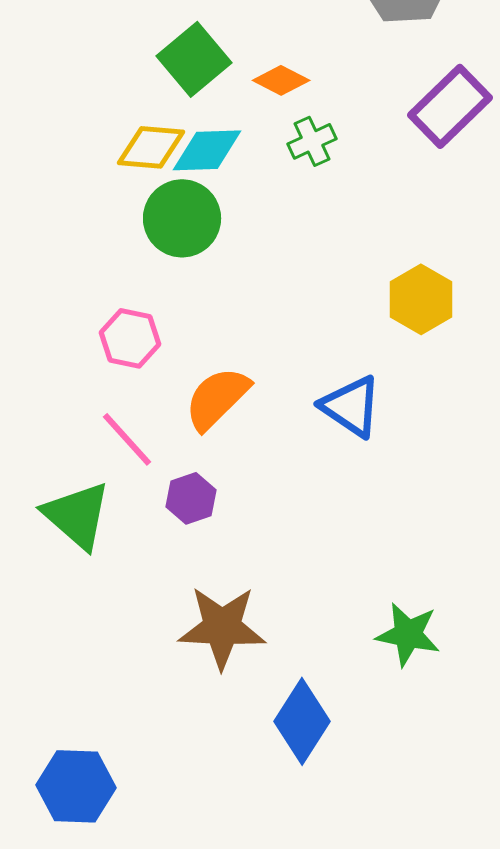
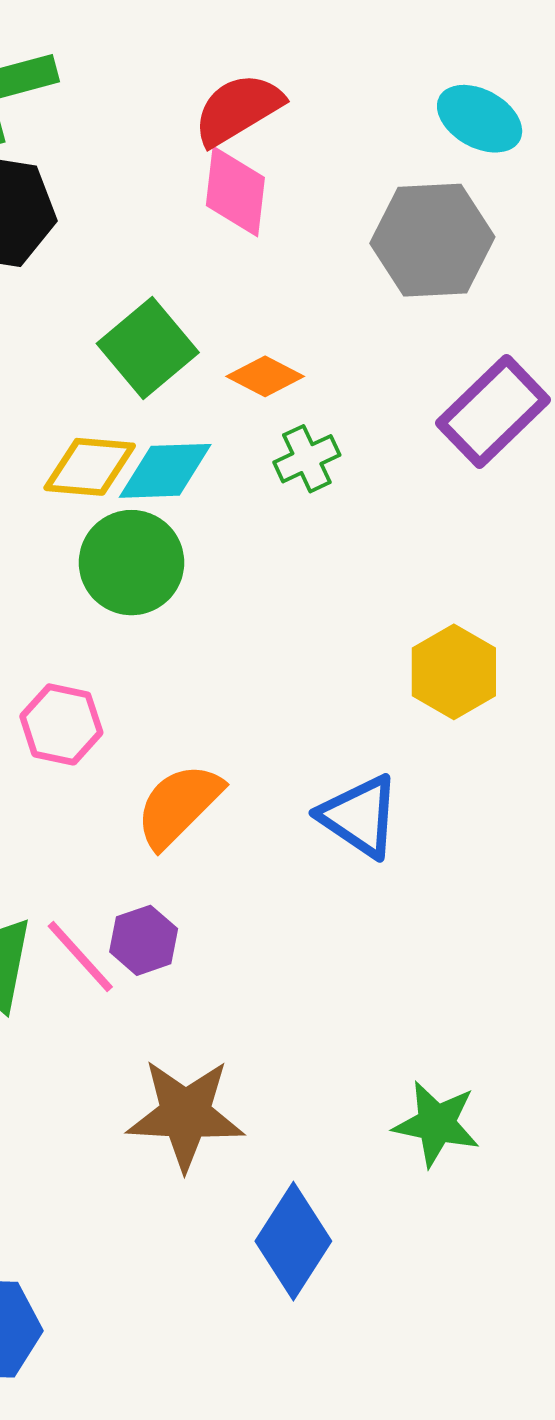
pink line: (127, 439) -> (80, 957), moved

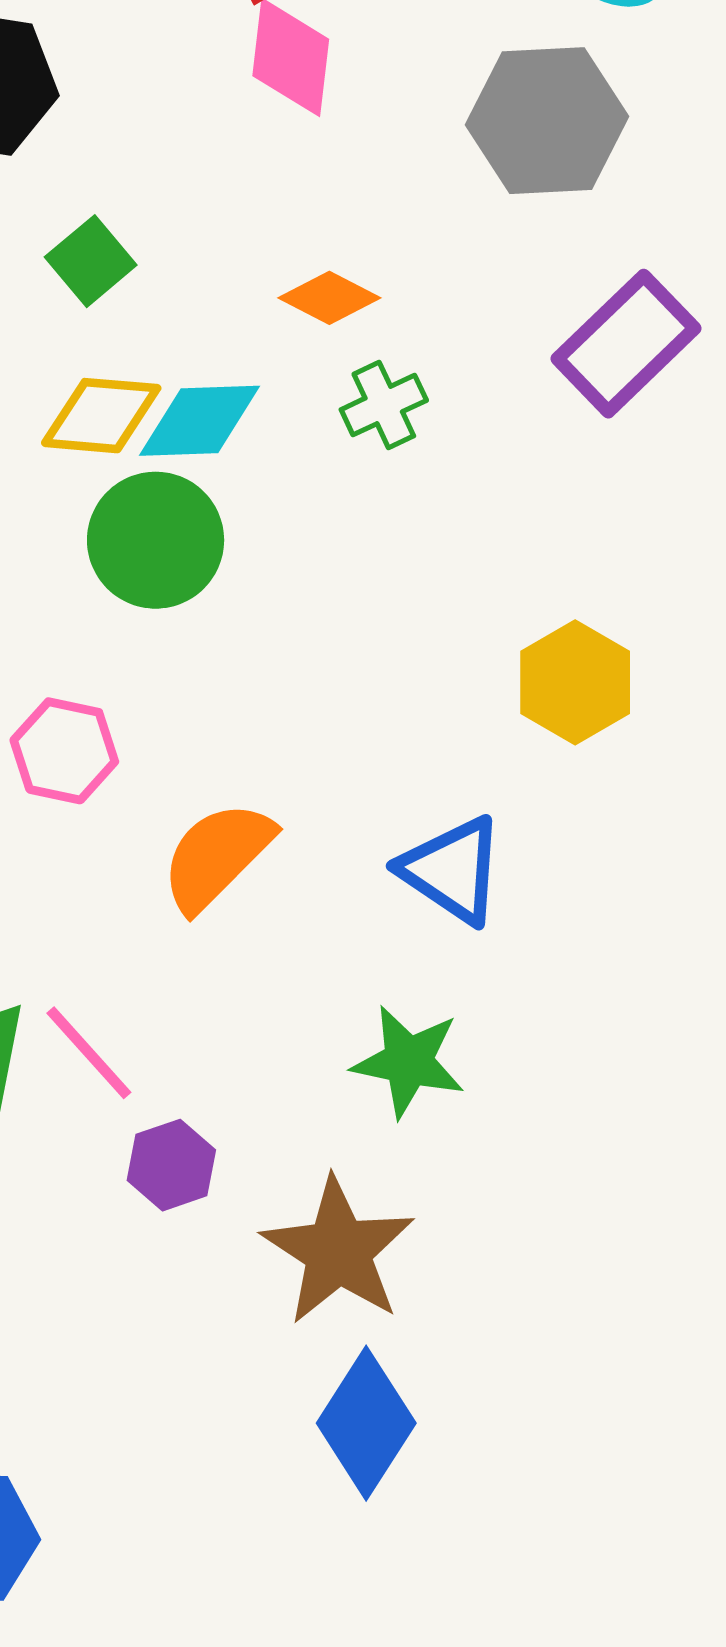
green square: (148, 348) -> (91, 261), moved, size x0.7
purple hexagon: (144, 940) -> (171, 1165), moved
brown star: (185, 1114) -> (338, 1251), moved, turned 30
green star: (436, 1124) -> (408, 1062), moved

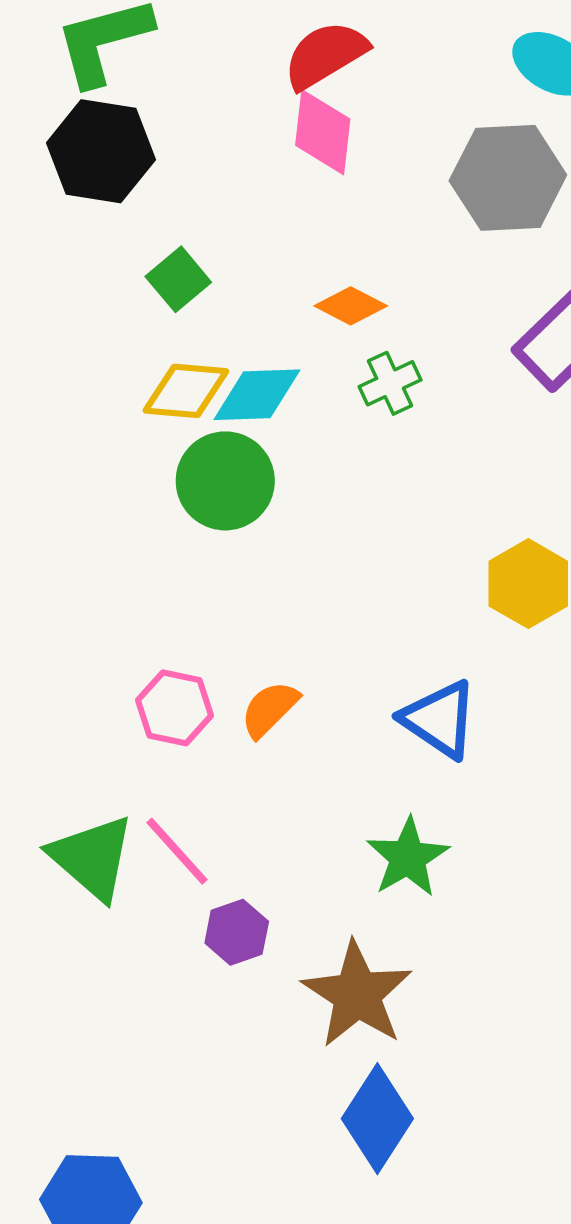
pink hexagon: (64, 751) -> (175, 708), moved
orange semicircle: (217, 856) -> (270, 709), size x0.7
green star: (408, 1062) -> (408, 857), turned 30

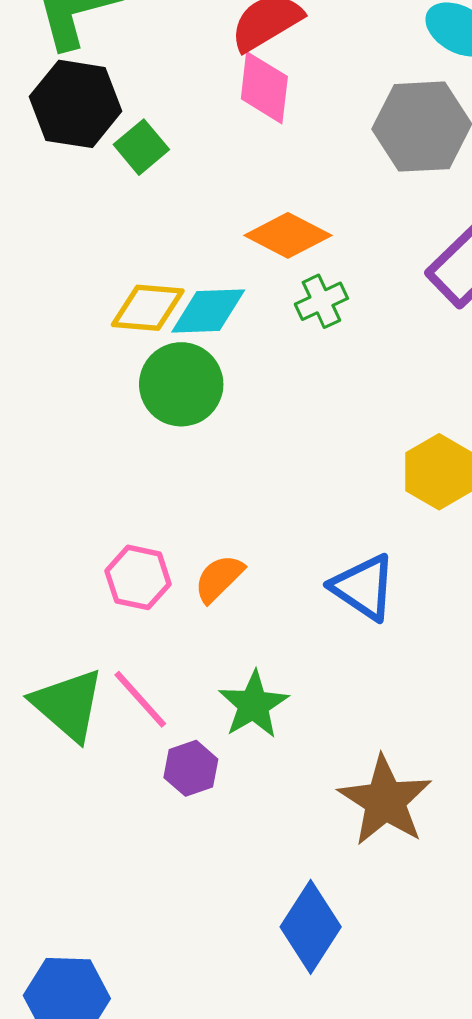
green square: (178, 279) -> (141, 147), moved
orange diamond: (351, 306) -> (288, 235), size x1.4
green star: (408, 857) -> (253, 705), moved
brown star: (357, 994) -> (385, 801), moved

